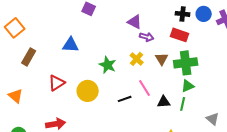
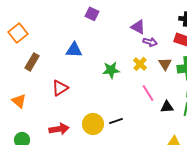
green star: (108, 65) -> (111, 70), turned -30
yellow circle: (88, 91) -> (93, 124), moved
black line: (125, 99) -> (116, 121), moved

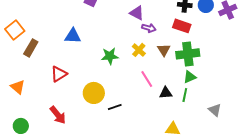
orange square: (18, 33) -> (15, 30), moved
yellow circle: (93, 124) -> (94, 93), moved
red arrow: (59, 129) -> (58, 115), turned 60

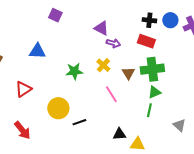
brown triangle: (164, 50) -> (128, 73), moved
black triangle: (166, 93) -> (119, 134), moved

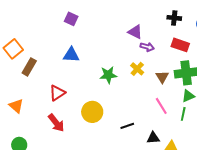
purple square: (55, 15) -> (71, 19), moved
black cross: (149, 20) -> (174, 18), moved
pink line: (111, 94) -> (161, 106), moved
black line: (79, 122) -> (127, 126), moved
red arrow: (22, 130) -> (56, 123), moved

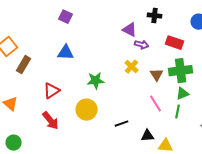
black cross: (174, 18) -> (155, 16), moved
green star: (108, 75) -> (96, 81), moved

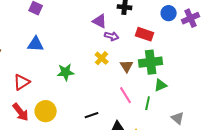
green triangle: (183, 94) -> (161, 85), moved
yellow circle: (87, 110) -> (46, 111), moved

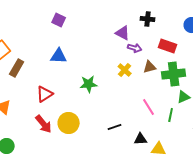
brown triangle: (127, 66) -> (150, 67), moved, turned 48

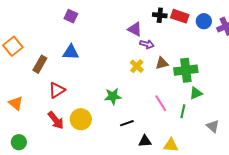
red rectangle: (168, 46) -> (180, 16), moved
brown rectangle: (17, 68) -> (40, 64), moved
green star: (89, 84) -> (113, 96), moved
black triangle: (141, 139) -> (145, 141), moved

